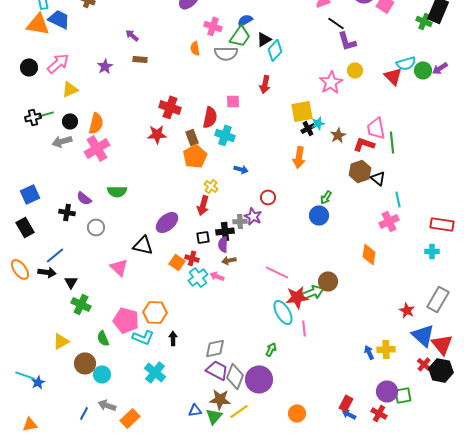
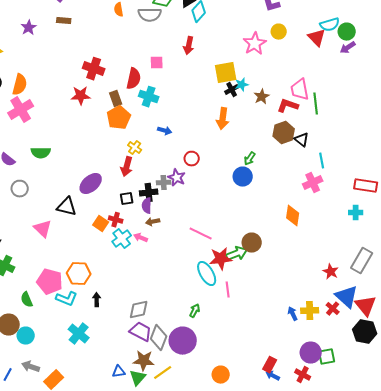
purple arrow: (440, 68) -> (348, 48), moved
red cross: (424, 364) -> (333, 309), moved

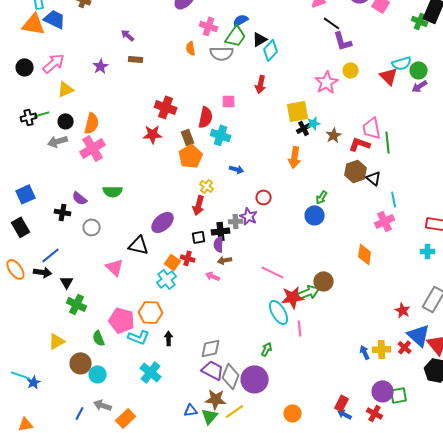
cyan cross: (122, 239) -> (167, 279), moved

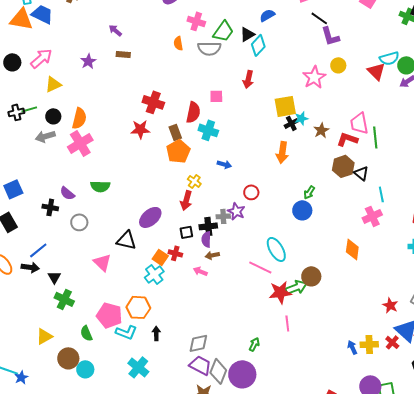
blue semicircle: (241, 20) -> (267, 15), moved
cyan ellipse: (279, 312) -> (276, 249), moved

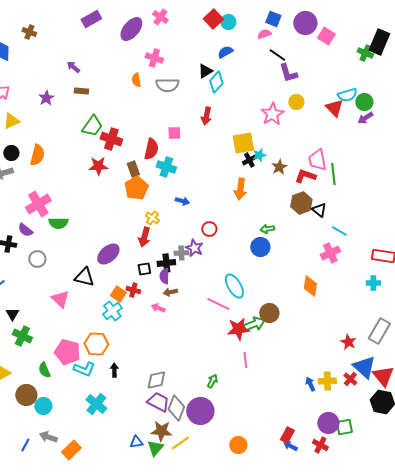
green trapezoid: (223, 31) -> (92, 126), moved
pink cross: (80, 143) -> (38, 204), moved
green arrow: (309, 192) -> (267, 229), turned 48
cyan line: (381, 194) -> (339, 231), turned -49

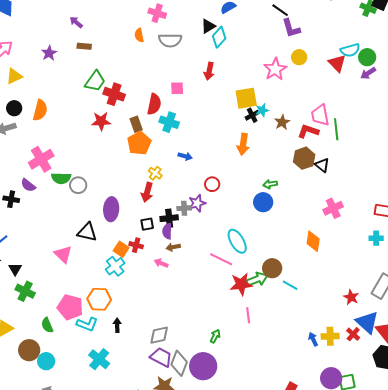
cyan line: (339, 231) -> (290, 285), moved
purple star: (194, 248) -> (197, 203), turned 30
purple ellipse: (108, 254) -> (111, 209), turned -45
gray circle: (37, 259) -> (78, 185), moved

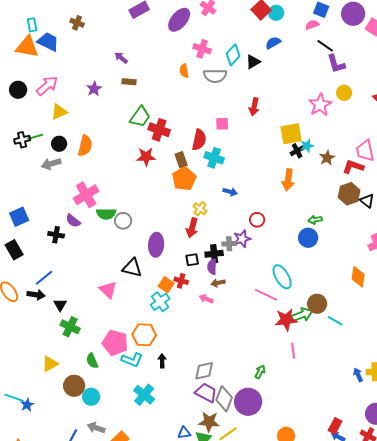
cyan diamond: (219, 37) -> (233, 55), moved

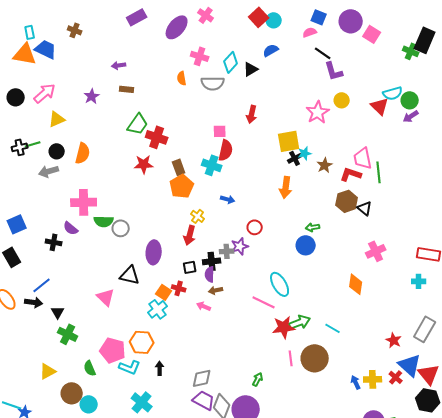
purple arrow: (121, 58) -> (119, 65), turned -48
red semicircle: (199, 140) -> (226, 150), moved
pink cross: (86, 195) -> (84, 202), turned 30
brown circle: (317, 304) -> (315, 358), moved, size x1.4

